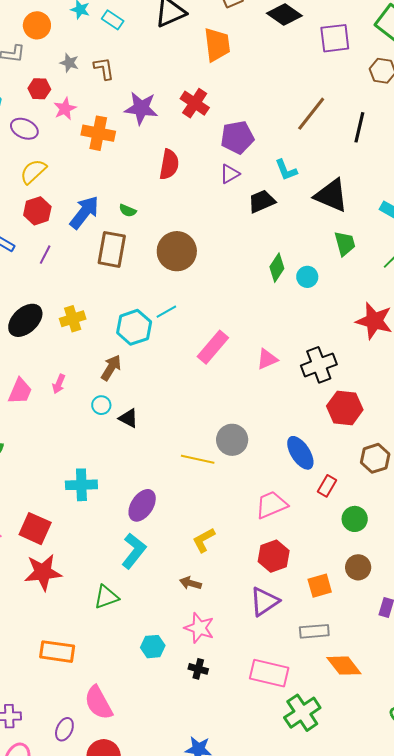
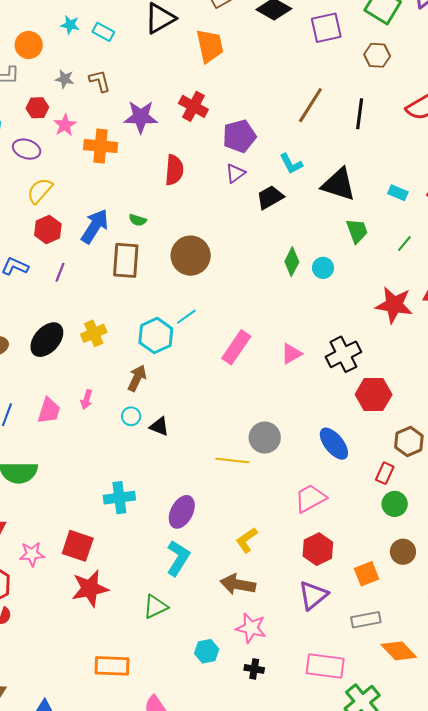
red rectangle: (327, 486) -> (385, 473), moved
brown arrow: (191, 583) -> (238, 584), size x1.6

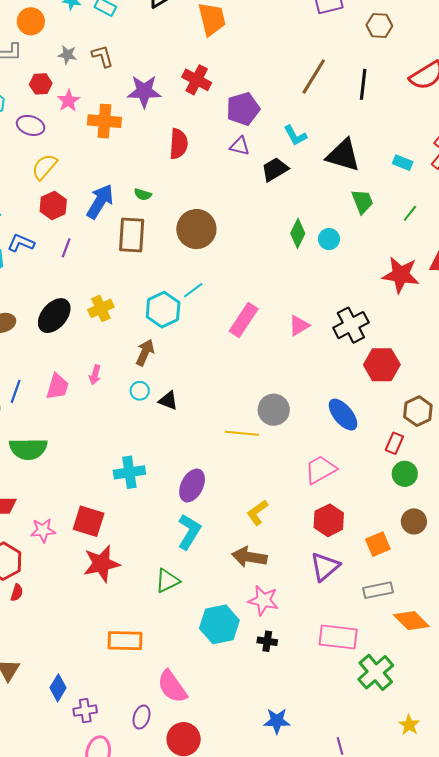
purple triangle: (235, 173) -> (240, 146), turned 50
cyan hexagon: (207, 651) -> (219, 624), size x1.6

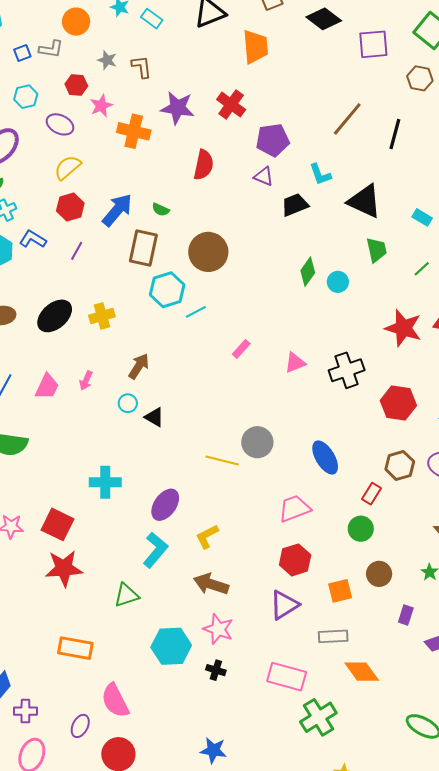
cyan hexagon: (163, 310) -> (167, 290), moved
pink rectangle: (244, 320) -> (241, 349), size x0.6
red hexagon: (382, 365) -> (398, 403), moved
green circle: (405, 474) -> (361, 529), moved
yellow L-shape: (257, 513) -> (207, 536), moved

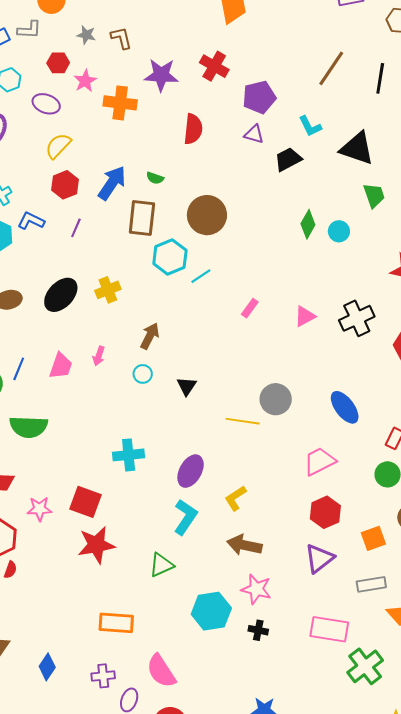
black triangle: (154, 417) -> (187, 386), moved, turned 40
purple cross: (25, 711) -> (103, 676), moved

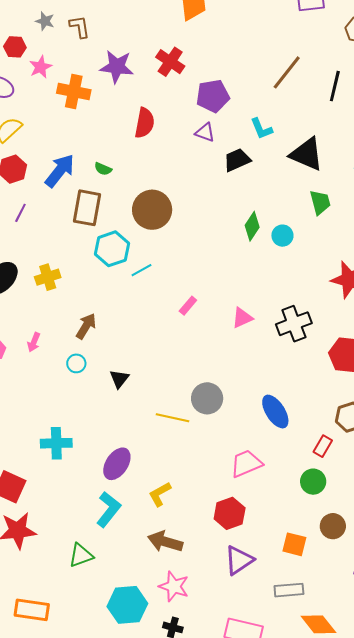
red hexagon: (325, 512) -> (230, 513), moved
orange square: (373, 538) -> (294, 544), turned 30

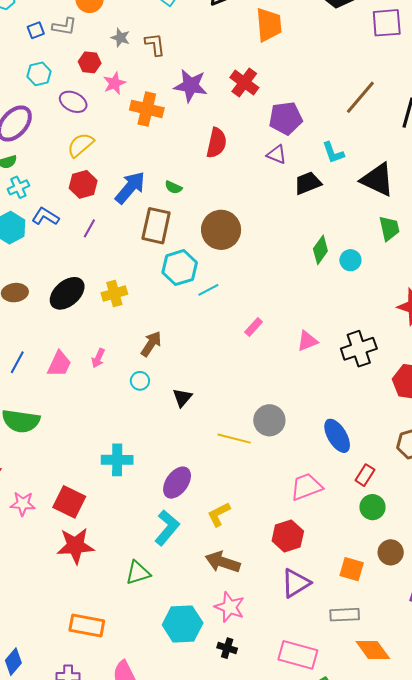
red rectangle: (323, 446) -> (365, 475), moved

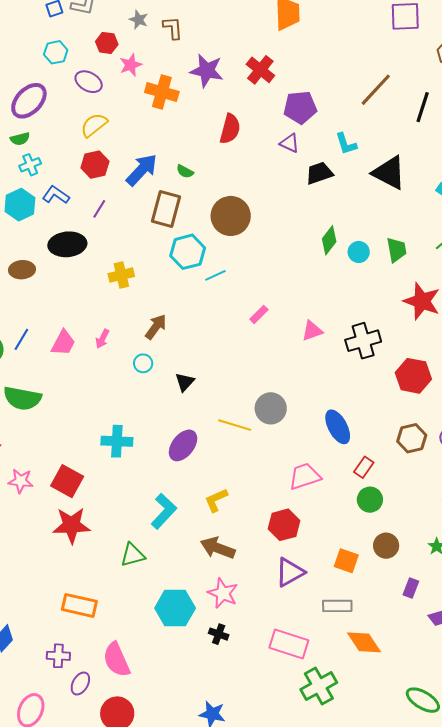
green trapezoid: (389, 228) -> (396, 250), moved
black ellipse: (67, 293) -> (67, 244), moved, turned 33
purple ellipse: (177, 483) -> (183, 445), moved

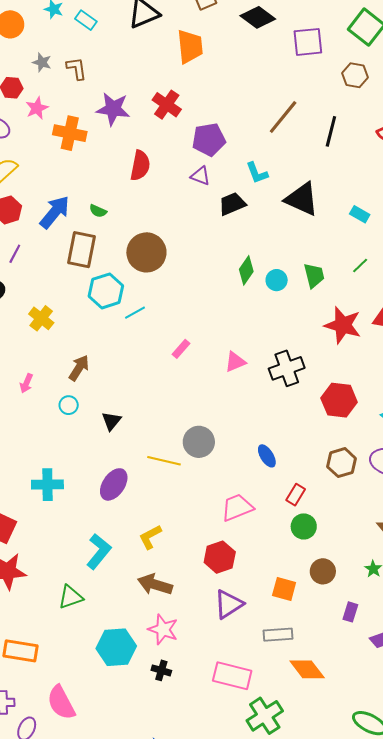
yellow cross: (121, 275) -> (41, 318), turned -35
blue ellipse: (338, 427) -> (267, 456), size x0.7

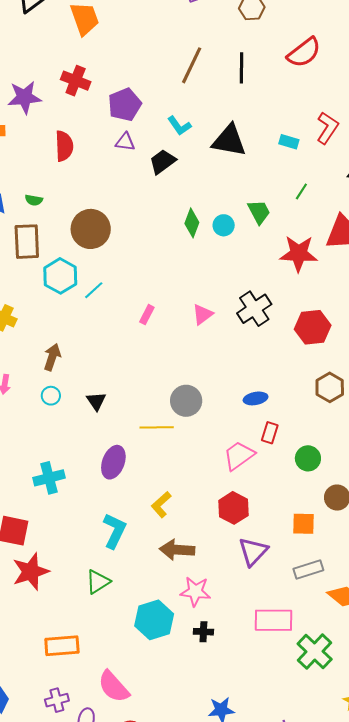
blue ellipse: (267, 456) -> (256, 398), turned -55
red rectangle: (296, 495) -> (270, 433), moved

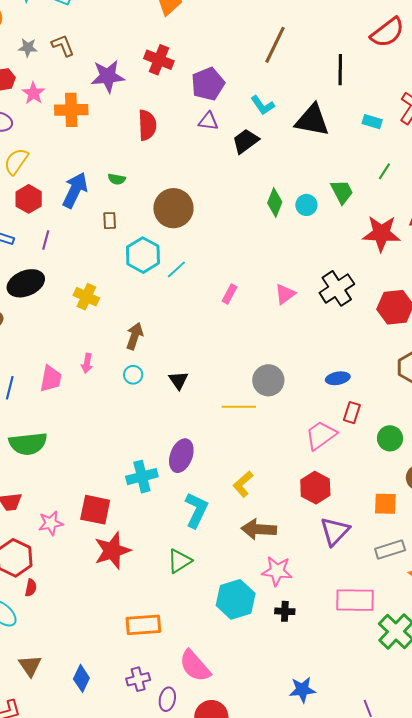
black line: (242, 68) -> (340, 70), moved
brown rectangle: (27, 242) -> (110, 221), size x0.5
purple ellipse: (113, 462) -> (181, 456), moved
cyan cross: (49, 478) -> (142, 477), moved

